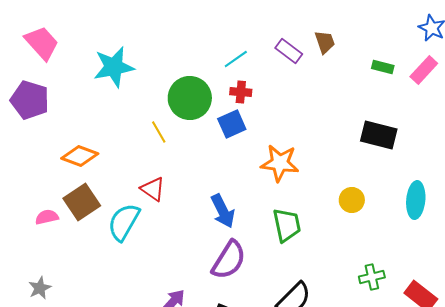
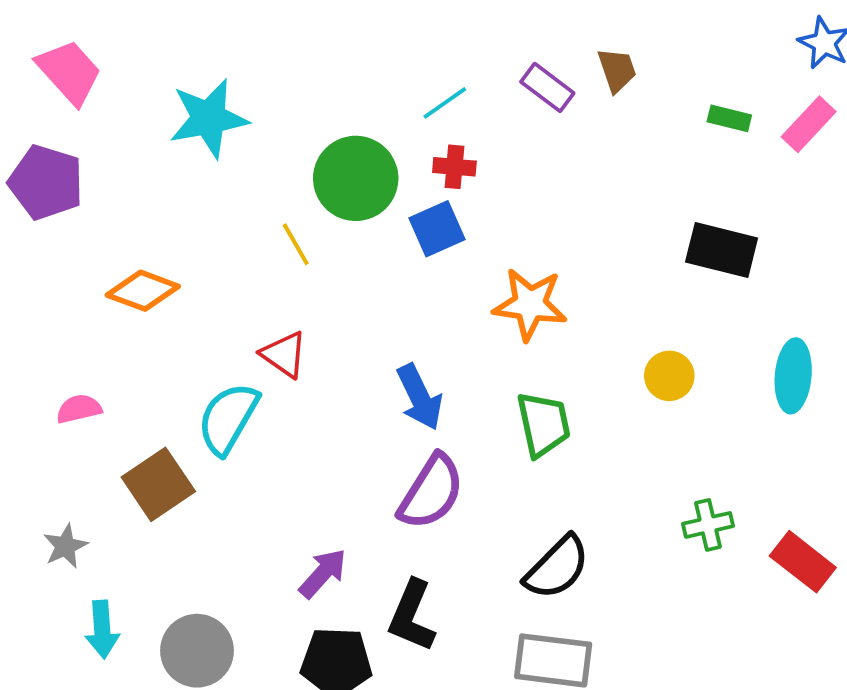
brown square: (82, 202) -> (158, 484), moved

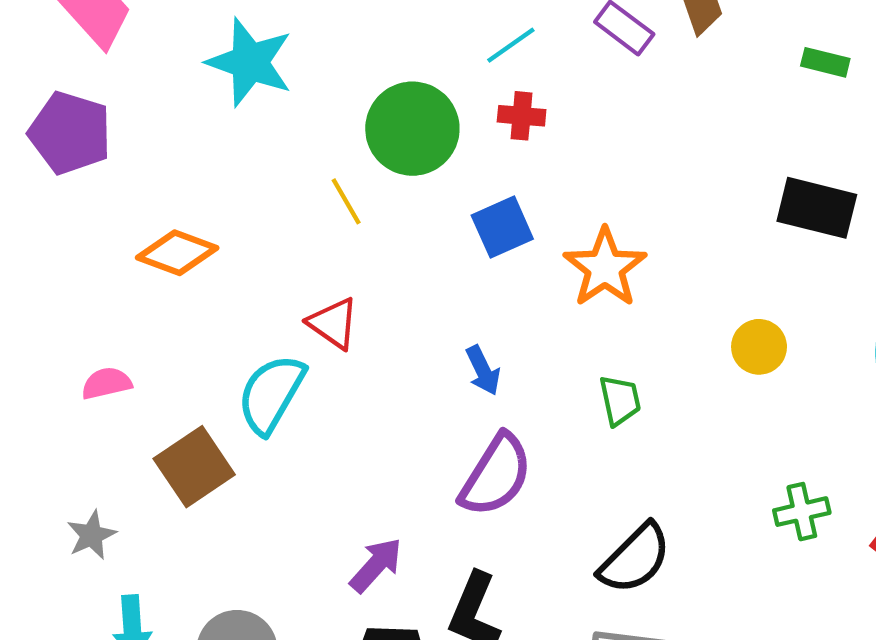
cyan star: (209, 118) -> (250, 62), turned 30
blue square: (437, 229) -> (502, 227), moved
orange star: (530, 304) -> (605, 268), turned 30
blue arrow: (420, 397) -> (483, 370), size x0.7
green trapezoid: (543, 424) -> (620, 400), size x0.7

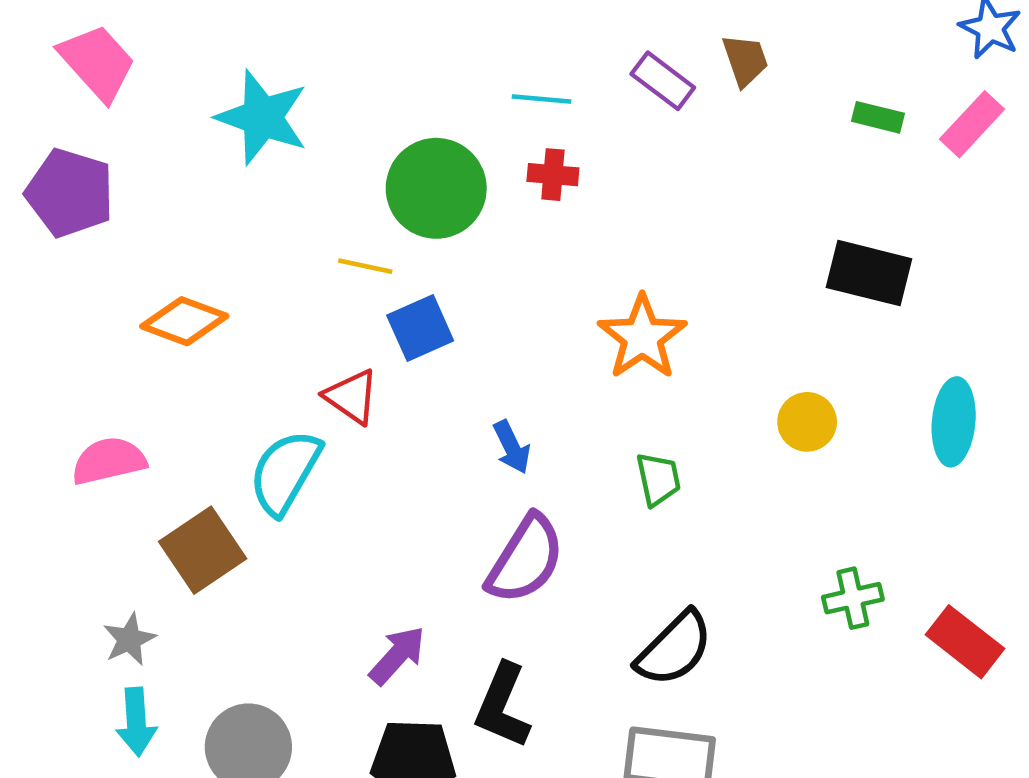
cyan line: (511, 45) -> (541, 99), turned 40
yellow line: (346, 201) -> (365, 266), turned -48
blue square: (502, 227) -> (420, 328), moved
pink semicircle: (106, 383) -> (109, 461), size x1.4
gray star: (91, 535) -> (129, 639), moved

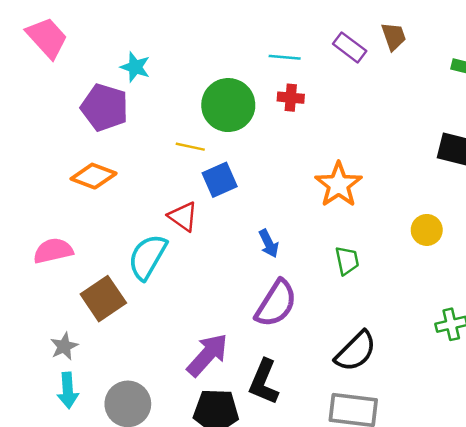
cyan star: (262, 117) -> (135, 67), size x0.6
purple pentagon: (70, 193) -> (105, 107), moved
purple arrow: (397, 655) -> (207, 355), size x1.4

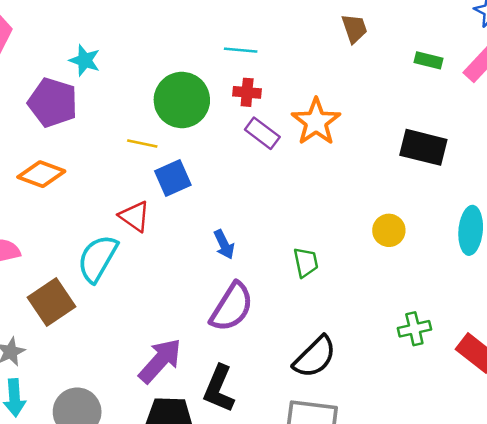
purple rectangle: (350, 47) -> (262, 133), moved
orange star: (339, 185) -> (316, 122), moved

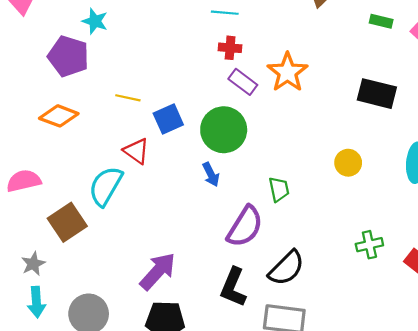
green circle: (182, 100) -> (224, 130), moved
yellow line: (142, 143) -> (128, 98), moved
purple semicircle: (232, 307) -> (245, 227), moved
black L-shape: (219, 389) -> (233, 287), moved

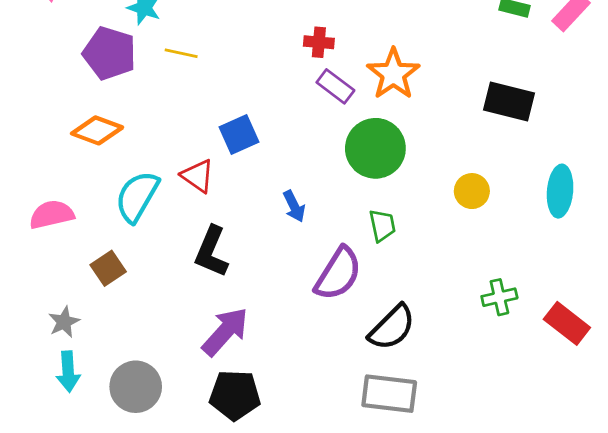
yellow line: (128, 98) -> (181, 53), moved
green circle: (224, 130) -> (375, 148), moved
cyan semicircle: (106, 186) -> (137, 197), moved
brown square: (67, 222) -> (108, 268), size x0.7
black L-shape: (233, 287) -> (211, 252), moved

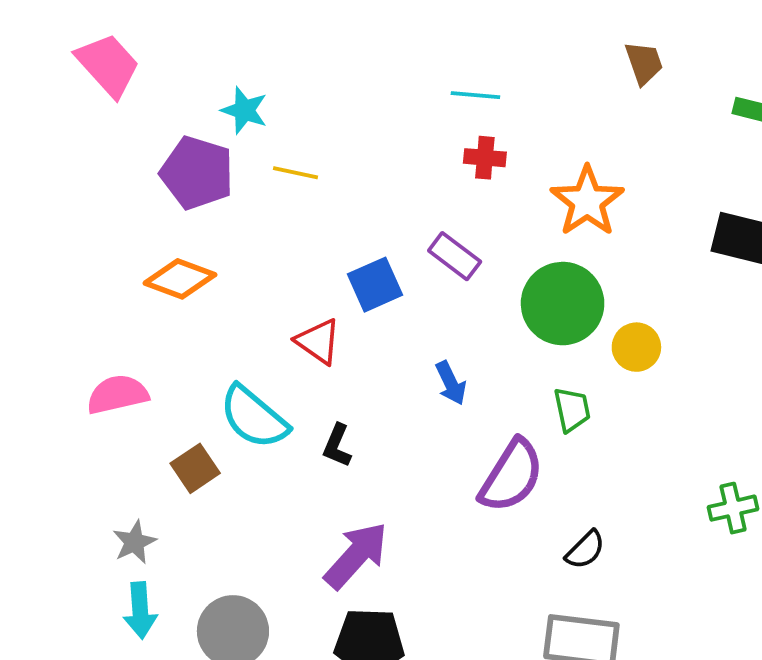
purple rectangle: (335, 86) -> (455, 256), moved
yellow circle: (472, 191) -> (636, 347), moved
cyan semicircle: (137, 197) -> (254, 417), moved, turned -80
black L-shape: (211, 252) -> (337, 446), size x0.6
black semicircle: (392, 327) -> (585, 550), size x0.6

